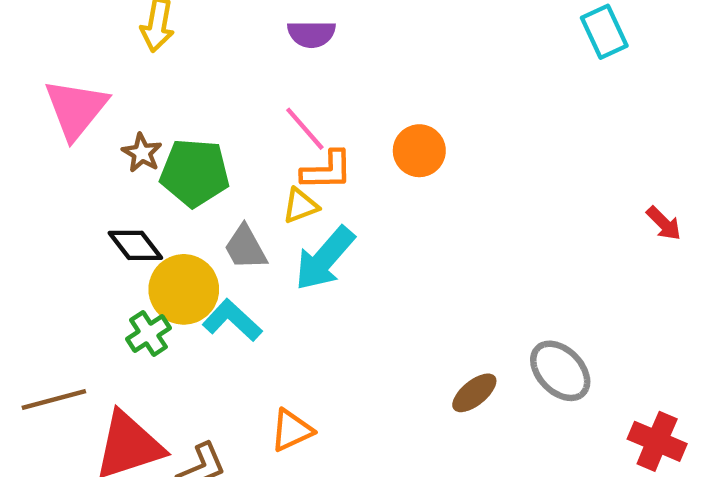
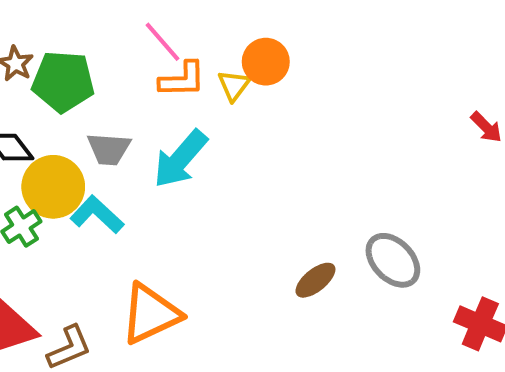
yellow triangle: (300, 206) -> (234, 85), moved, turned -32
gray trapezoid: (245, 248) -> (109, 149), turned -57
orange triangle: (292, 430) -> (151, 314), size x1.6

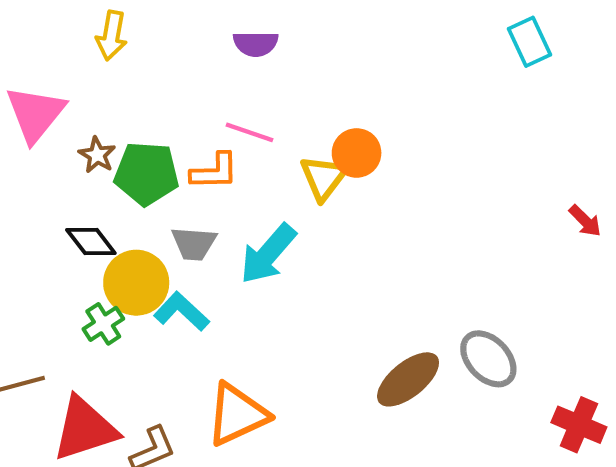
pink line: (162, 42) -> (249, 132), turned -30
orange L-shape: (182, 80) -> (214, 171), moved
yellow triangle: (234, 85) -> (324, 178), size x1.4
brown ellipse: (315, 280) -> (408, 379), size x1.5

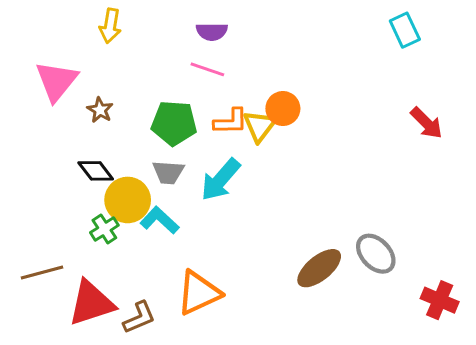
pink line: (249, 132) -> (207, 69), moved
orange L-shape: (214, 171) -> (231, 122), moved
green pentagon: (147, 174) -> (174, 123), moved
red arrow: (585, 221) -> (427, 123), moved, size x1.4

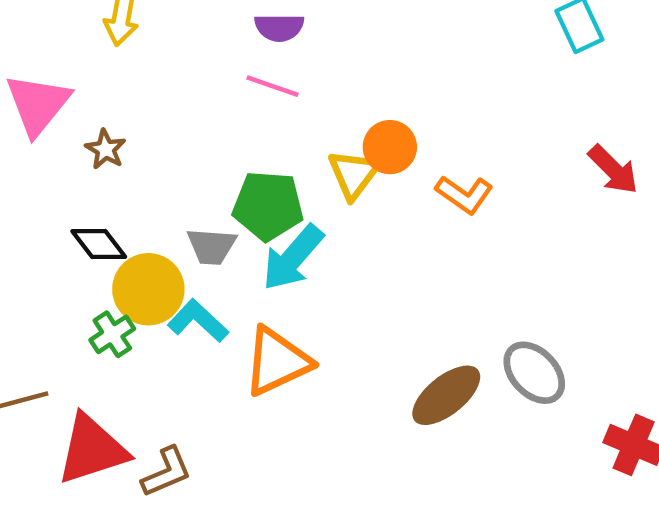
orange L-shape: (231, 122) -> (464, 194), moved, turned 36
green pentagon: (174, 123) -> (268, 206), moved
orange triangle: (199, 293) -> (277, 361), moved

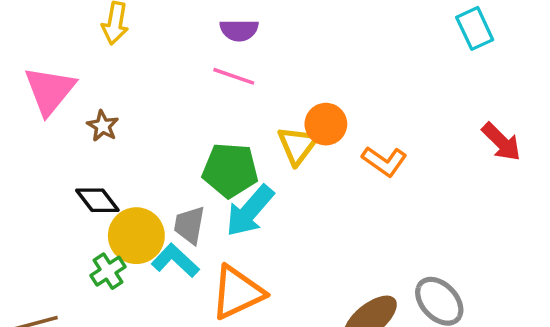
gray trapezoid: (212, 246) -> (189, 225), moved, turned 96

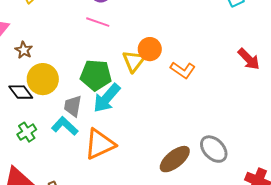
yellow circle: (136, 236) -> (43, 79), moved

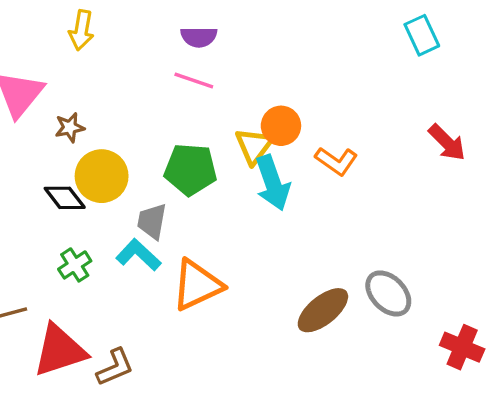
brown star: (24, 50) -> (70, 127), turned 30
cyan arrow: (107, 98) -> (273, 183), moved, turned -60

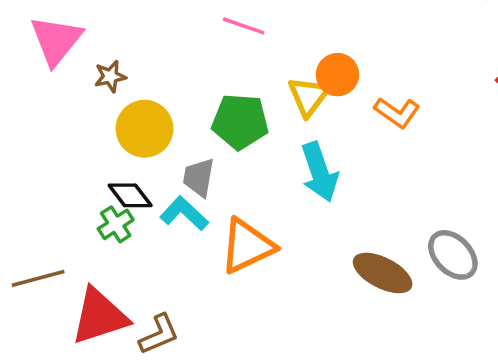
cyan arrow: (273, 183) -> (319, 172), moved
black diamond: (65, 198) -> (130, 195), moved
brown ellipse: (323, 310) -> (383, 273), turned 66

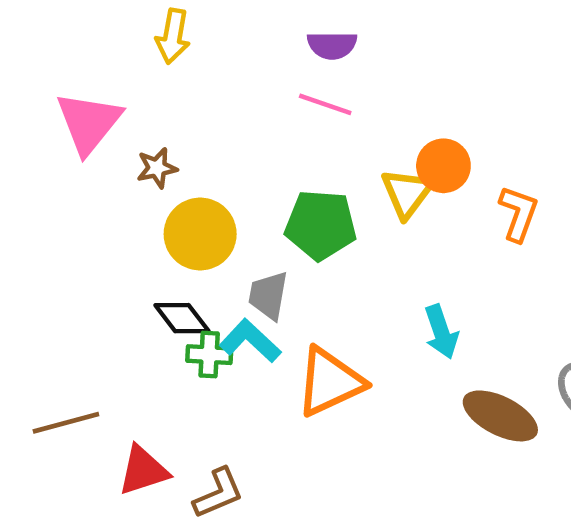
orange L-shape: (397, 112) -> (519, 214), turned -105
cyan arrow: (319, 172) -> (441, 332), moved, size x0.7
green cross: (116, 224) -> (209, 355), moved, turned 36
red triangle: (99, 316) -> (143, 471), size x0.7

